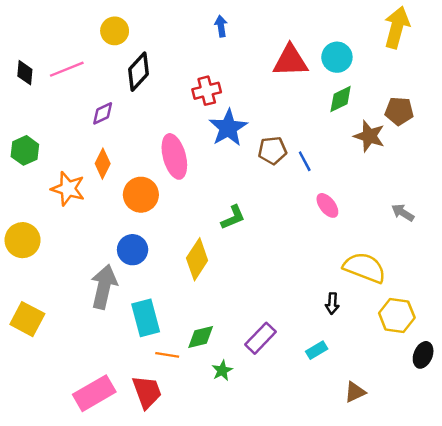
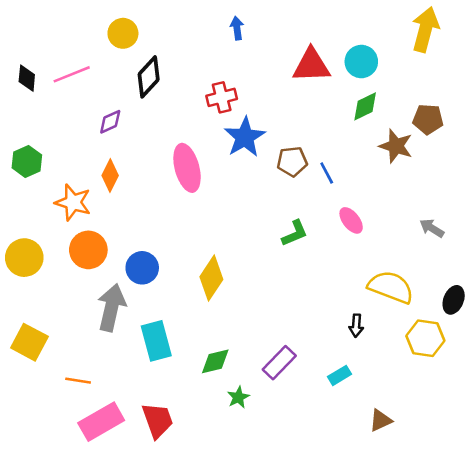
orange circle: (141, 195) -> (88, 250), moved
green L-shape: (233, 217) -> (295, 233), moved
orange line: (167, 355) -> (78, 381), moved
black ellipse: (423, 355) -> (454, 300), moved

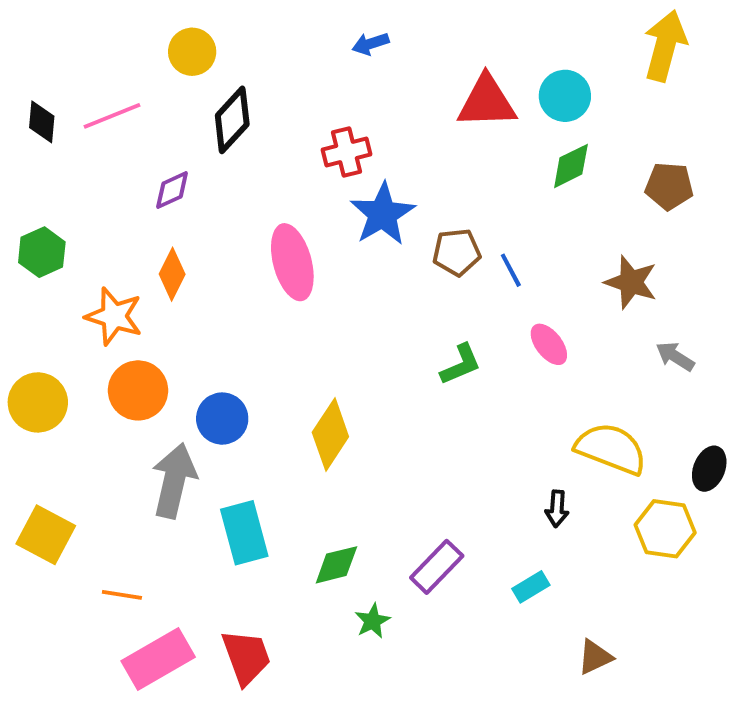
blue arrow: (237, 28) -> (370, 44), turned -100
brown star: (396, 146) -> (631, 282), moved

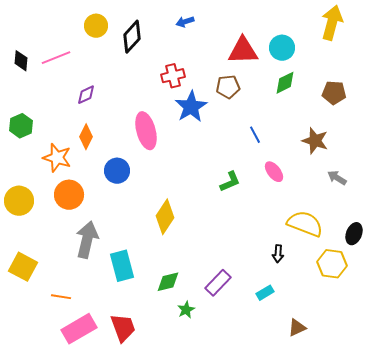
black diamond: (232, 120) -> (132, 37), moved
brown pentagon: (457, 252) -> (228, 87), moved
blue circle: (222, 419) -> (117, 171), moved

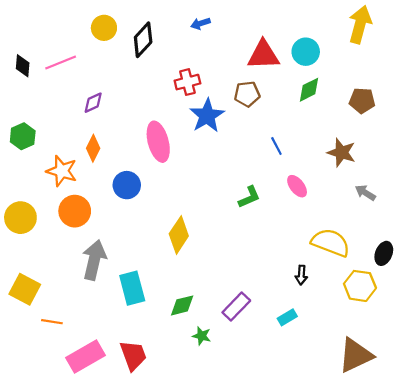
orange line: (61, 297) -> (52, 322), moved
green star: (186, 310) -> (202, 336), turned -30
brown triangle: (297, 328) -> (356, 355), moved, size x1.8

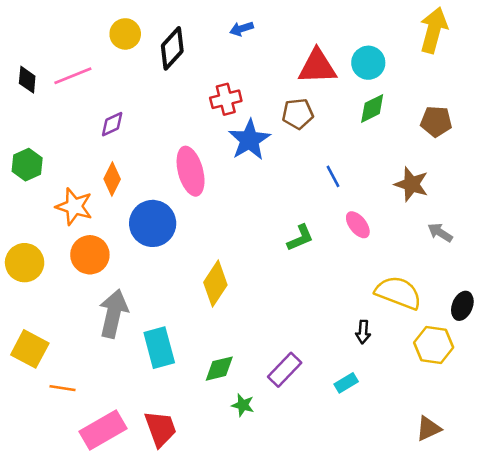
blue circle: (127, 185) -> (153, 223), size x1.4
brown triangle: (356, 355) -> (428, 429), size x0.6

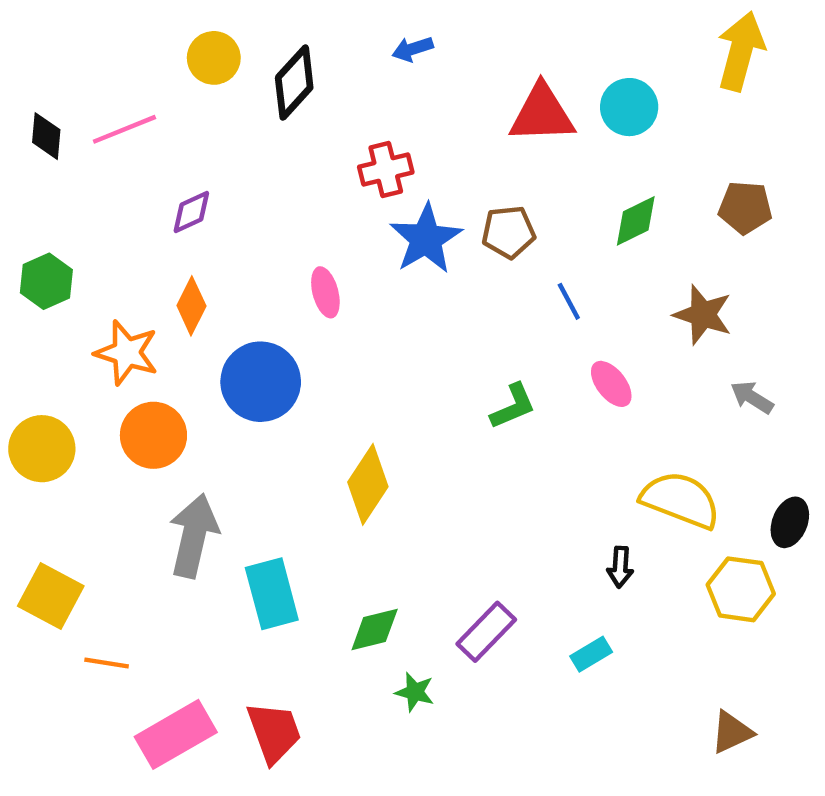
green diamond: (372, 108) -> (636, 221), moved
brown pentagon: (298, 114) -> (509, 232), moved
pink ellipse: (191, 171) -> (325, 292), size x0.6

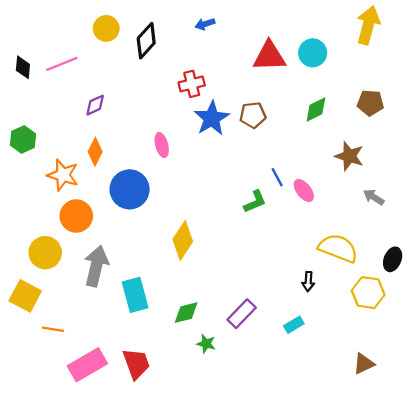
blue line: (569, 301) -> (277, 177), moved
yellow circle: (42, 449) -> (45, 253), moved

